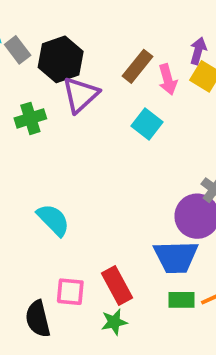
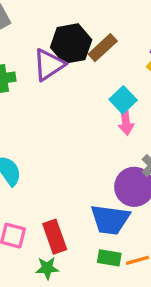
black hexagon: (61, 59) -> (71, 44), moved
pink arrow: (168, 79) -> (126, 122), moved
cyan square: (147, 124) -> (123, 100), moved

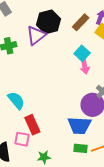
brown rectangle: (103, 48) -> (81, 22), moved
red rectangle: (55, 237) -> (32, 125), moved

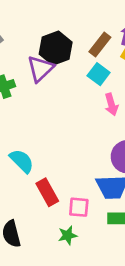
cyan square: (82, 53) -> (99, 74), moved
pink square: (22, 139) -> (79, 207), moved

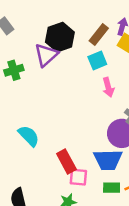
cyan square: (99, 74) -> (97, 60), turned 30
red rectangle: (47, 192) -> (66, 162), moved

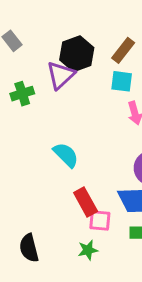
cyan square: (97, 60) -> (122, 81), turned 30
cyan semicircle: (29, 136) -> (66, 155), moved

